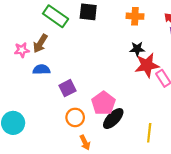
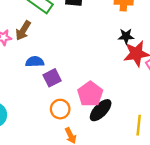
blue semicircle: (41, 70) -> (35, 62), moved

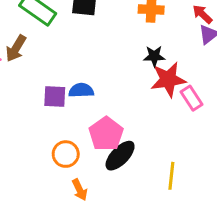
blue semicircle: (35, 62) -> (81, 90), moved
purple square: (52, 78) -> (55, 97), moved, turned 30

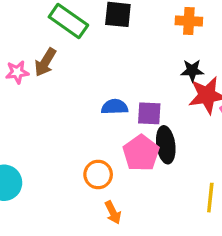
purple square: (55, 97) -> (149, 113), moved
black ellipse: (120, 156) -> (166, 145), moved, turned -52

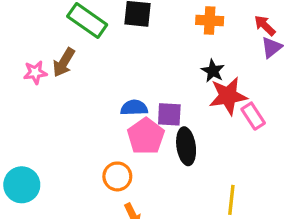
black star: (192, 71) -> (213, 71), turned 30
pink pentagon: (141, 153) -> (146, 136), moved

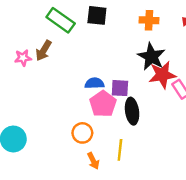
black star: (213, 71) -> (151, 57), size x1.6
yellow line: (231, 200) -> (120, 150), moved

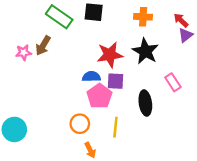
red star: (162, 75) -> (110, 55), moved
black ellipse: (132, 111) -> (145, 103), moved
yellow line: (120, 150) -> (115, 127), moved

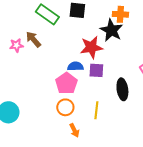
brown arrow: (43, 46) -> (33, 39), turned 108
black star: (145, 51) -> (111, 30), moved
pink pentagon: (99, 96) -> (66, 83), moved

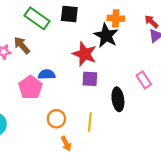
red star: (91, 47) -> (84, 54), turned 30
blue semicircle: (75, 66) -> (47, 74), moved
pink pentagon: (66, 83) -> (30, 87), moved

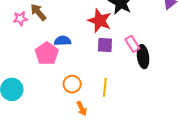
pink rectangle: (144, 80) -> (132, 44), moved
black ellipse: (118, 99) -> (143, 57), moved

